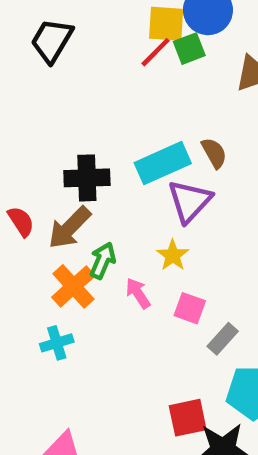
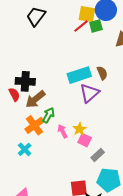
black cross: (87, 178) -> (25, 81), moved
yellow star: (173, 255) -> (79, 129), moved
cyan cross: (57, 343) -> (25, 149), turned -32

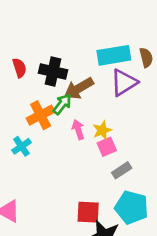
black cross: (25, 81) -> (53, 72), moved
brown arrow: (35, 99) -> (79, 88), moved
pink square: (85, 140) -> (107, 147), turned 32

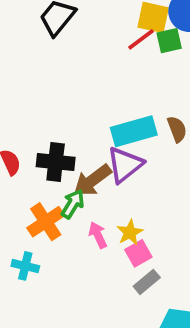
purple triangle: (124, 82) -> (125, 165), moved
cyan cross: (21, 146) -> (25, 266), turned -36
gray rectangle: (122, 170) -> (147, 282), moved

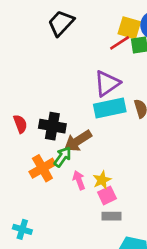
purple triangle: (125, 165) -> (107, 83), moved
cyan cross: (25, 266) -> (22, 229), moved
gray rectangle: (147, 282) -> (111, 216), turned 36

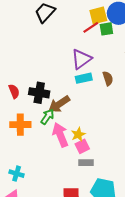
yellow square: (129, 28) -> (98, 15), turned -30
cyan rectangle: (110, 108) -> (84, 78), size x0.7
orange cross: (42, 168) -> (20, 125), moved, turned 30
pink arrow: (79, 180) -> (60, 135), size x1.6

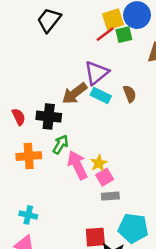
cyan rectangle: (84, 78) -> (101, 95), turned 42
brown arrow: (59, 104) -> (74, 93), moved

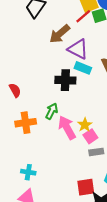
purple triangle: (96, 73) -> (78, 49), turned -50
brown arrow: (74, 93) -> (60, 34), moved
black cross: (49, 117) -> (65, 80), moved

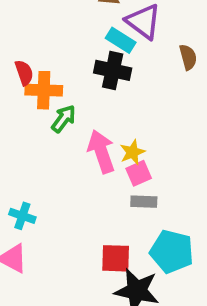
cyan rectangle: (83, 68) -> (121, 40), moved
green arrow: (52, 111) -> (64, 119), moved
orange cross: (26, 123) -> (44, 90), moved

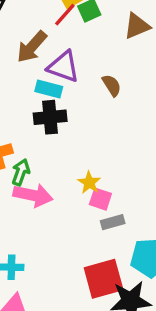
pink arrow: (101, 152) -> (33, 195), moved, turned 138
pink square: (139, 173) -> (100, 199), turned -30
red square: (116, 258) -> (104, 279), size x1.4

